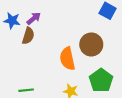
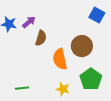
brown semicircle: (28, 36) -> (41, 38), moved

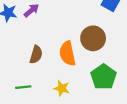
brown semicircle: (41, 38) -> (36, 55), moved
yellow star: (63, 89) -> (62, 88), moved

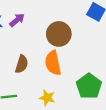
brown circle: (93, 38) -> (59, 34), moved

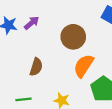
orange semicircle: (53, 63) -> (84, 66), moved, turned 45

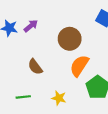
brown semicircle: (36, 67) -> (35, 67), turned 126

